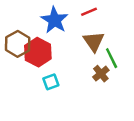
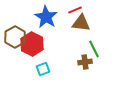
brown triangle: (94, 41) -> (81, 23), moved, turned -48
brown cross: (101, 74) -> (85, 62), turned 32

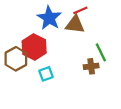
brown triangle: (81, 23) -> (75, 24), moved
brown hexagon: (15, 37) -> (16, 59), moved

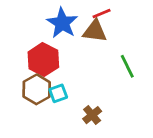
brown hexagon: (16, 59) -> (37, 89), moved
brown cross: (91, 66) -> (92, 115), moved, turned -32

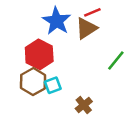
brown triangle: (95, 31) -> (86, 28), turned -40
green line: (127, 66) -> (116, 61), turned 65

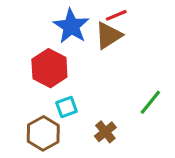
green line: (116, 61) -> (150, 102), moved
brown hexagon: (33, 82) -> (43, 133), moved

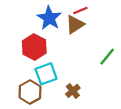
green line: (150, 102) -> (107, 57), moved
cyan square: (67, 107) -> (46, 74), size x1.5

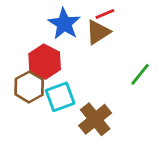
brown cross: (73, 91) -> (95, 119), size x1.6
brown hexagon: (30, 92) -> (29, 87), moved

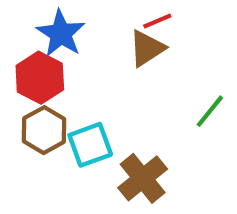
blue star: (64, 24) -> (61, 34), moved
red hexagon: (45, 62) -> (40, 78), moved

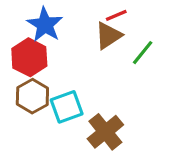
green line: (210, 111) -> (143, 53), moved

